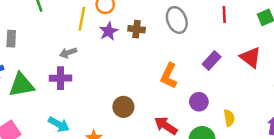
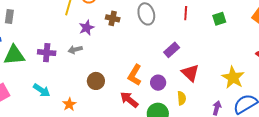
purple star: (109, 31) -> (87, 28), moved
gray arrow: (68, 53) -> (75, 50), moved
red triangle: (251, 57) -> (190, 73), moved
orange L-shape: (169, 76) -> (135, 75), moved

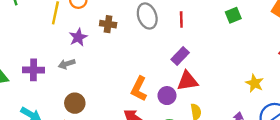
red line: (186, 13) -> (181, 19), moved
red triangle: (190, 73) -> (187, 81), moved, turned -48
yellow star: (233, 78) -> (255, 83), size x0.7
brown circle: (96, 81) -> (75, 103), moved

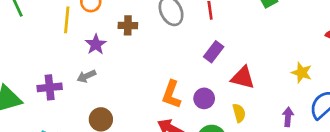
red triangle: (187, 81) -> (243, 78), moved, turned 30

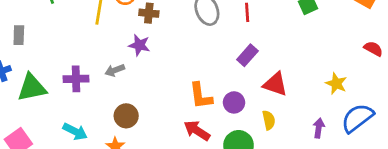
brown cross: (128, 25) -> (149, 13), moved
purple star: (96, 44) -> (139, 45), moved, turned -30
orange L-shape: (171, 94) -> (201, 96), turned -32

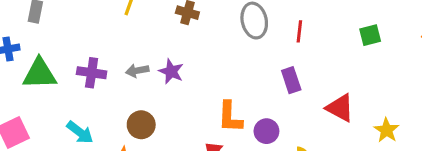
purple star: (139, 45) -> (171, 71), moved
purple rectangle: (247, 55) -> (291, 80), turned -70
red triangle: (275, 84) -> (340, 108), moved

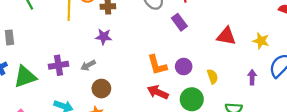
gray arrow: (137, 71) -> (88, 65), moved
purple star: (171, 71) -> (104, 37), moved
purple rectangle: (291, 80) -> (179, 22), moved

